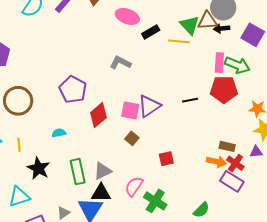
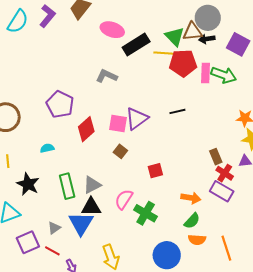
black rectangle: (151, 32) -> (136, 44), size x1.5
red pentagon: (224, 89) -> (183, 63), moved
brown rectangle: (227, 146) -> (216, 157), turned 56
orange arrow: (216, 162) -> (191, 198), moved

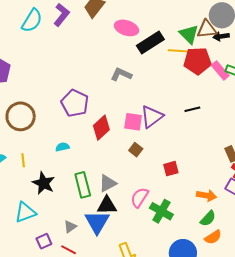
pink rectangle: (206, 73) -> (220, 70), turned -42
orange semicircle: (197, 240) -> (213, 237), turned -36
purple square: (28, 242) -> (44, 241), size x0.7

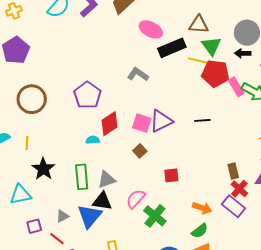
brown triangle: (207, 29) -> (199, 25), moved
cyan semicircle: (62, 147) -> (93, 140), moved

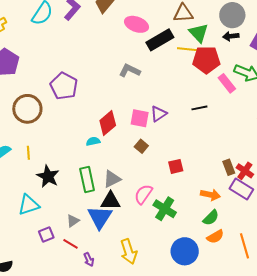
pink rectangle: (236, 87) -> (227, 83), moved
purple pentagon: (87, 95) -> (64, 86), moved
purple triangle: (161, 121) -> (159, 114), size x0.7
brown rectangle: (233, 171) -> (229, 167), moved

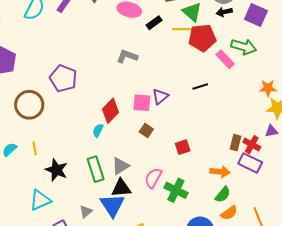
black rectangle: (160, 40) -> (154, 23), size x0.6
cyan semicircle: (93, 141) -> (98, 130), turned -48
brown rectangle: (229, 167) -> (235, 143), turned 42

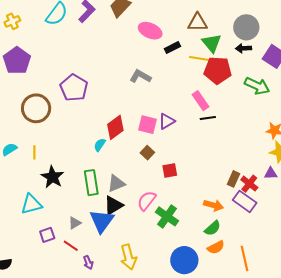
pink rectangle: (225, 59) -> (200, 101), moved
red square: (183, 147) -> (170, 171), moved
black triangle: (121, 188) -> (113, 205), turned -35

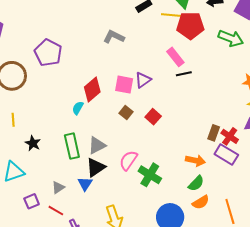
red square: (170, 171) -> (153, 117), moved, turned -35
black star: (52, 177) -> (33, 143), size x0.7
blue triangle: (102, 221) -> (85, 184), size x0.6

